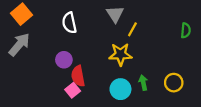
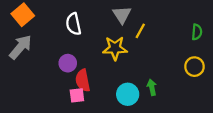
yellow star: (120, 54) -> (115, 48), moved
yellow circle: (174, 83) -> (194, 67), moved
pink square: (73, 90) -> (77, 95), turned 32

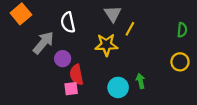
gray arrow: (20, 47) -> (43, 43), moved

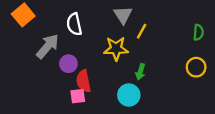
green arrow: (140, 81) -> (140, 72), moved, turned -152

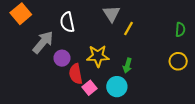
yellow star: (116, 49) -> (98, 56), moved
pink square: (78, 96) -> (89, 88), moved, turned -32

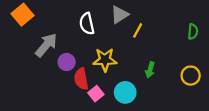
gray triangle: (112, 14) -> (120, 15), turned 30
white semicircle: (67, 22) -> (87, 24), moved
yellow circle: (178, 61) -> (191, 76), moved
green arrow: (127, 65) -> (150, 70), moved

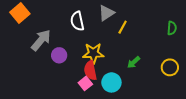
green arrow: (150, 70) -> (134, 62), turned 32
red semicircle: (81, 79) -> (90, 70), moved

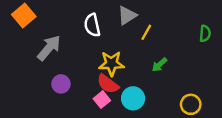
purple circle: (59, 55) -> (61, 84), moved
green arrow: (134, 62) -> (159, 65), moved
yellow circle: (170, 67) -> (191, 104), moved
red semicircle: (90, 70) -> (108, 84), turned -42

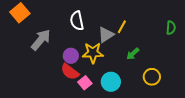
gray triangle: (127, 15) -> (106, 35), moved
purple circle: (61, 84) -> (71, 56), moved
red semicircle: (108, 84) -> (70, 72), moved
yellow circle: (191, 104) -> (152, 77), moved

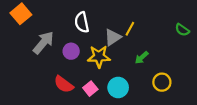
green semicircle: (171, 28) -> (182, 30), turned 120
purple circle: (71, 56) -> (71, 51), moved
red semicircle: (70, 72) -> (64, 84), moved

